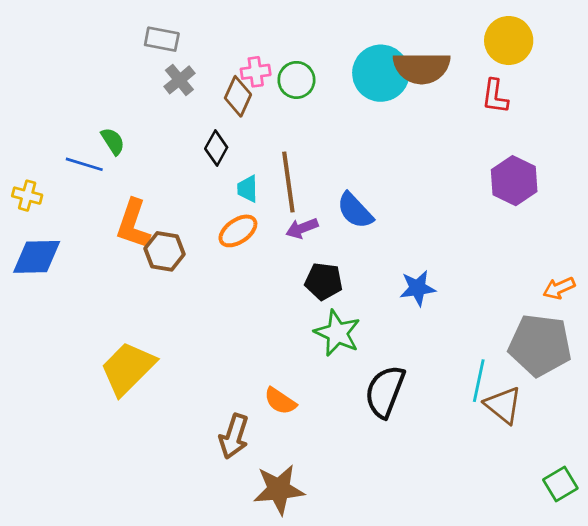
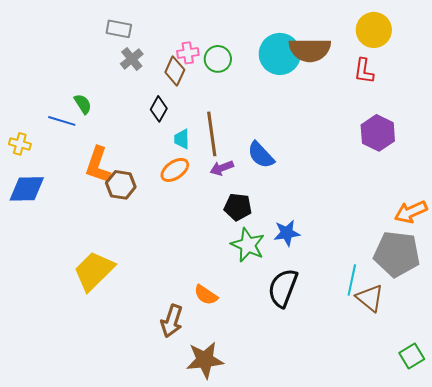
blue star: (418, 288) -> (287, 233), moved
orange arrow: (559, 288) -> (411, 212), size x1.4

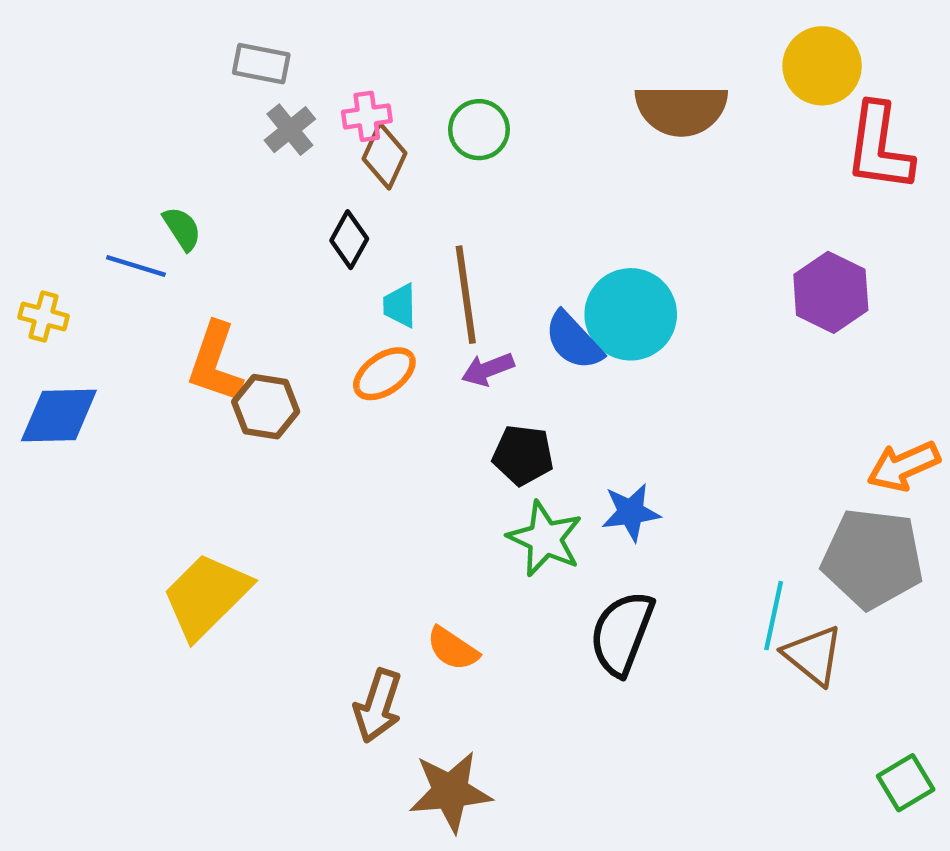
pink cross: (188, 53) -> (367, 116), moved
cyan circle: (280, 54) -> (631, 314), moved
red L-shape: (364, 71) -> (879, 147), moved, size x1.6

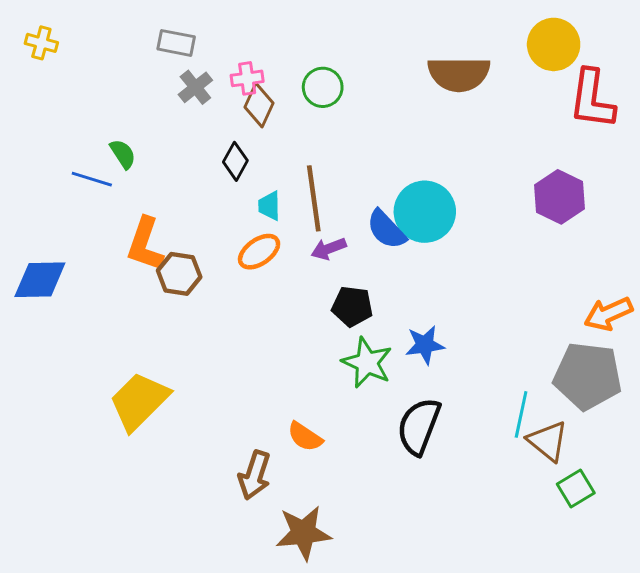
yellow cross: (44, 317) -> (41, 43), moved
green square: (906, 783) -> (576, 488), moved

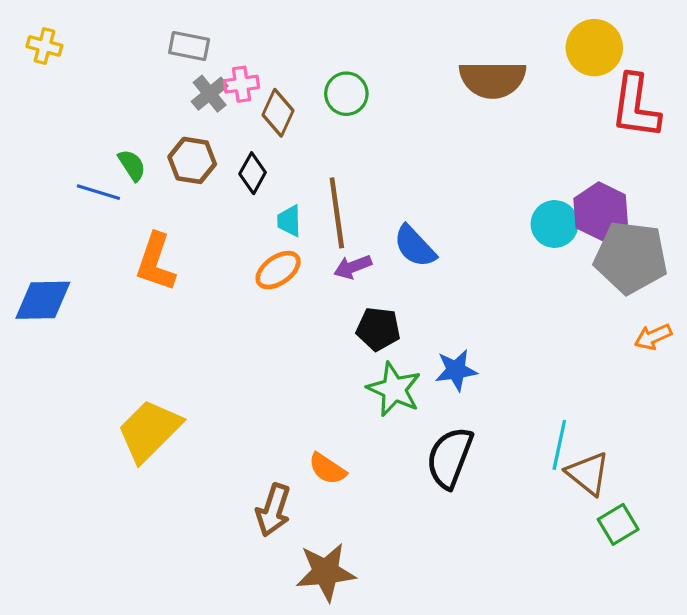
pink cross: (247, 78) -> (241, 84), moved
cyan circle: (425, 212) -> (555, 224), moved, size x0.7
brown hexagon: (179, 274) -> (192, 160), moved
orange arrow: (608, 314) -> (653, 337), size x0.7
gray pentagon: (588, 376) -> (631, 257), moved

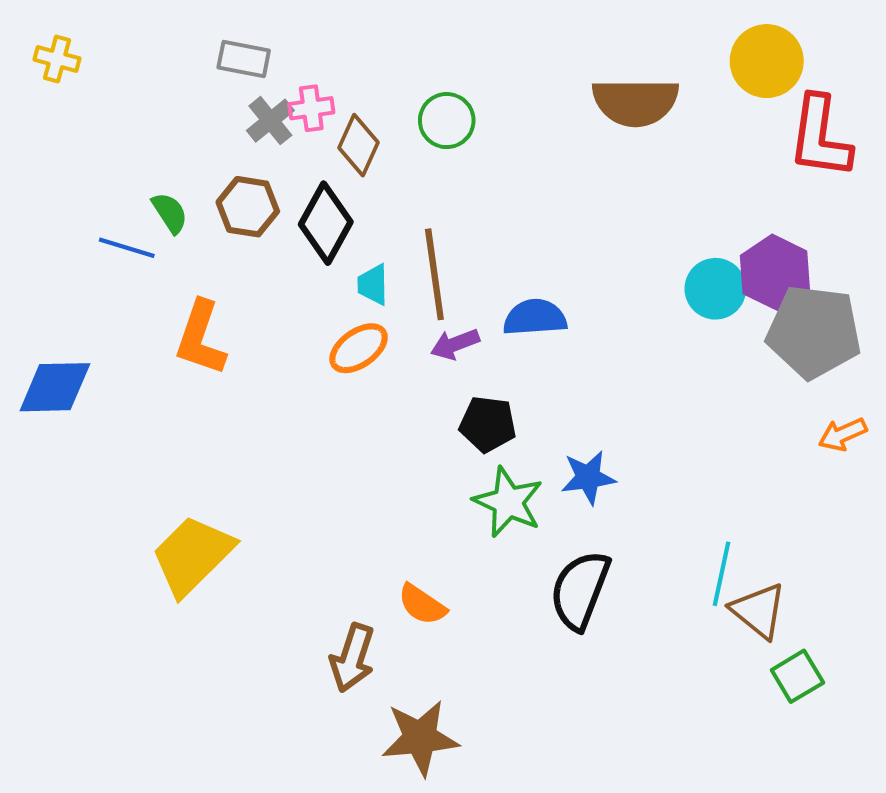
black diamond: (253, 173) -> (326, 223), size x1.5
blue semicircle: (415, 246) -> (535, 317), turned 129

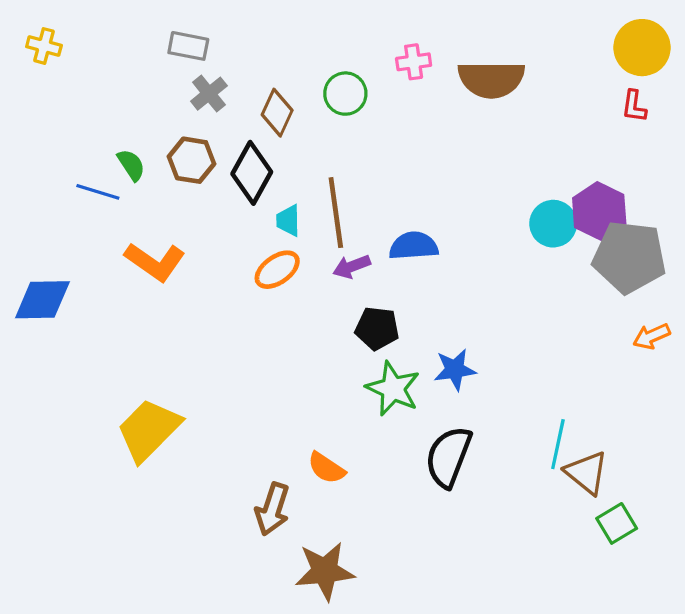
yellow circle: (767, 61) -> (642, 48), moved
pink cross: (311, 108) -> (414, 62), moved
red L-shape: (820, 137) -> (634, 106), size x0.5
orange L-shape: (201, 338) -> (155, 262), turned -74

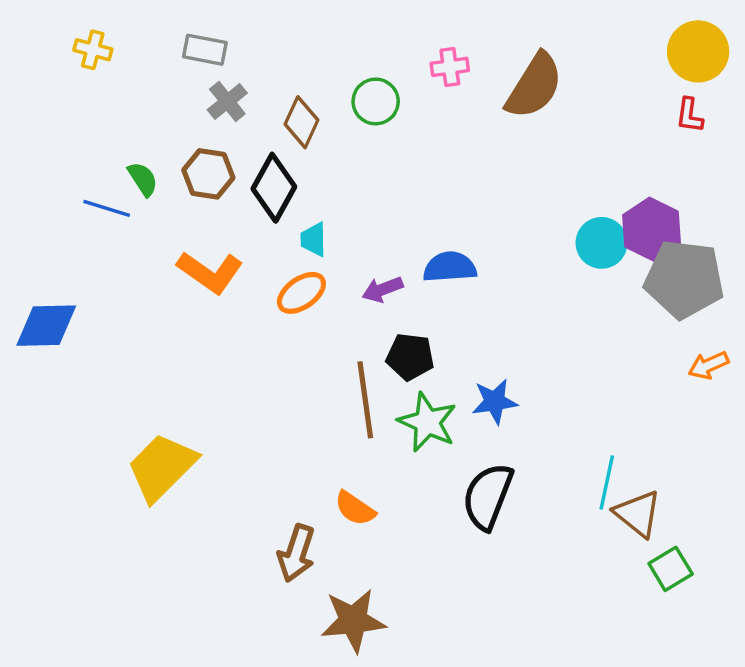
yellow cross: (44, 46) -> (93, 50), moved
brown semicircle: (491, 79) -> (534, 86), turned -58
brown line: (336, 213) -> (365, 400), moved
orange L-shape: (155, 262) -> (210, 272), moved

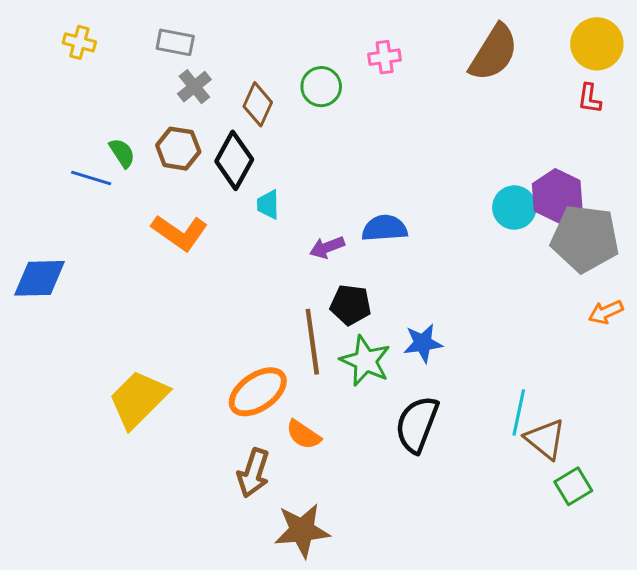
brown semicircle: (534, 86) -> (494, 53), moved
orange ellipse: (301, 293) -> (258, 392), moved, size x1.4

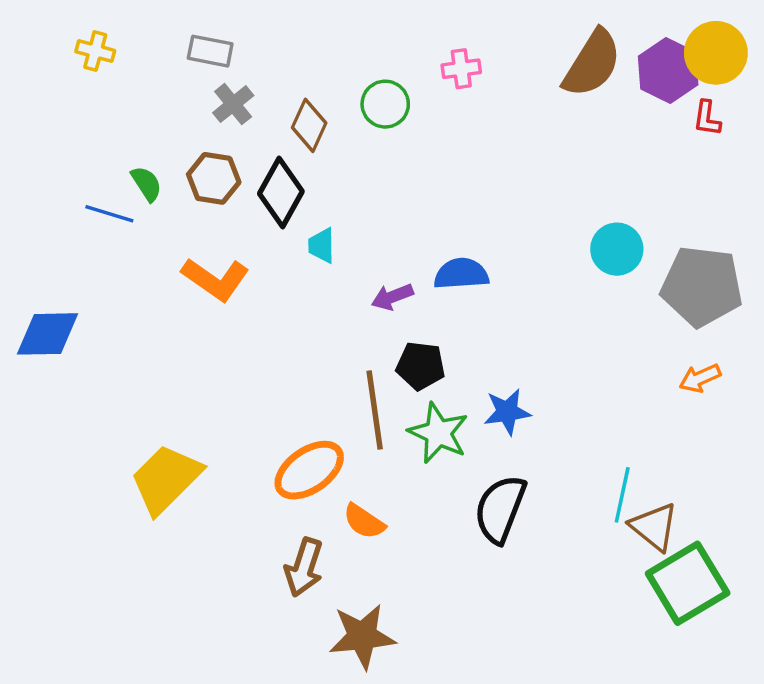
purple hexagon: (557, 196) -> (668, 70), moved
orange arrow: (606, 312) -> (700, 378), moved
green square: (573, 486) -> (688, 583), size x1.8

